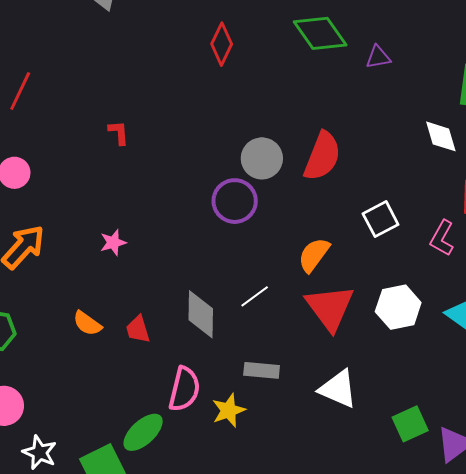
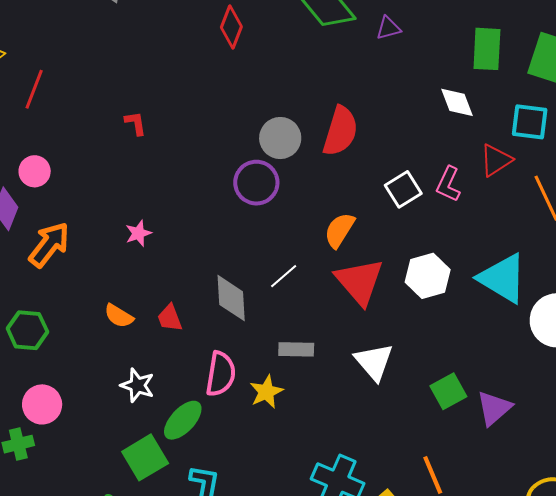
pink L-shape: (442, 238) -> (448, 184), moved
white triangle: (338, 389) -> (374, 362), turned 30
white star: (40, 452) -> (137, 385), moved

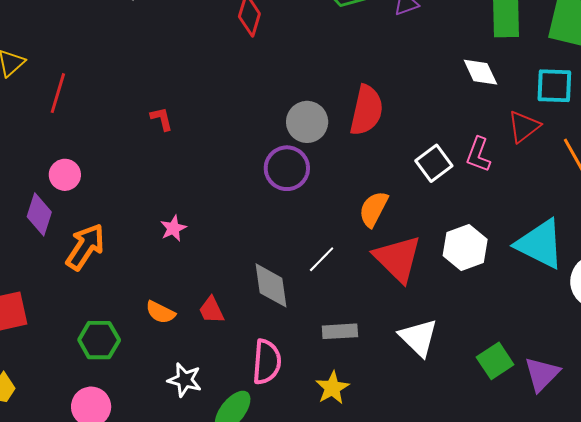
green hexagon: (27, 330) -> (99, 340), moved
yellow star: (266, 392) -> (332, 388), moved

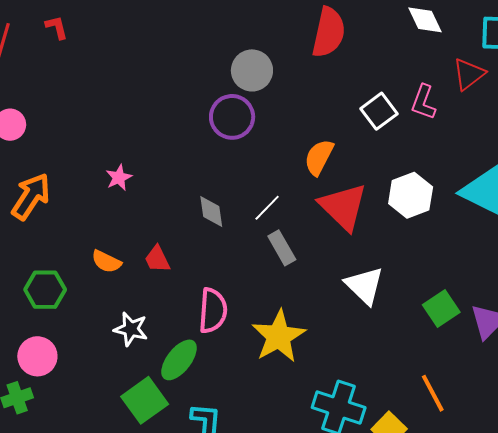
red semicircle: (366, 110) -> (329, 32), moved
red L-shape: (162, 119) -> (57, 27), moved
gray diamond: (271, 285) -> (211, 211), moved, size x0.7
gray rectangle: (340, 331) -> (282, 248), moved, turned 64
yellow star: (332, 388) -> (279, 336), size x1.6

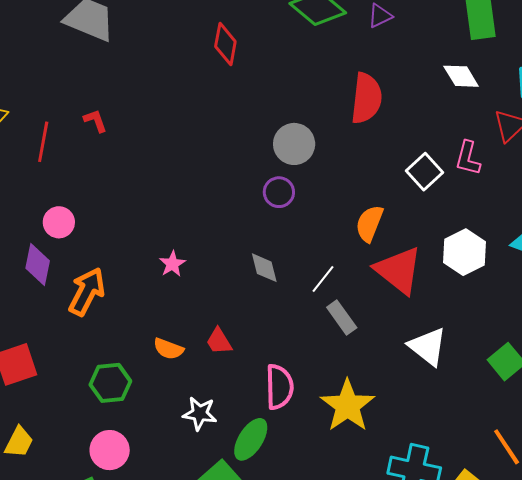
purple circle: (232, 117) -> (279, 192), size x0.7
gray diamond: (211, 211) -> (264, 268), moved

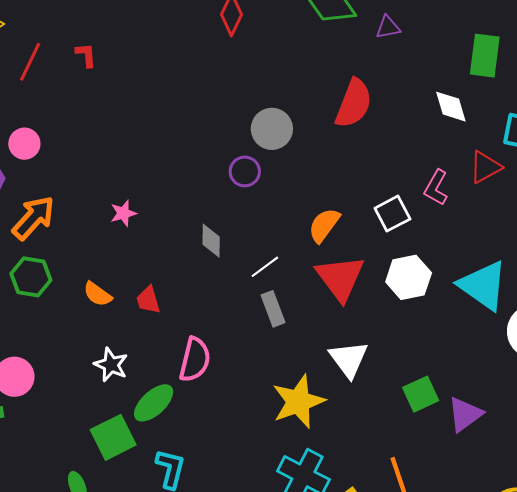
white square: (425, 172) -> (392, 214), moved
green hexagon: (110, 383) -> (31, 277), moved
yellow star: (347, 406) -> (298, 402), moved

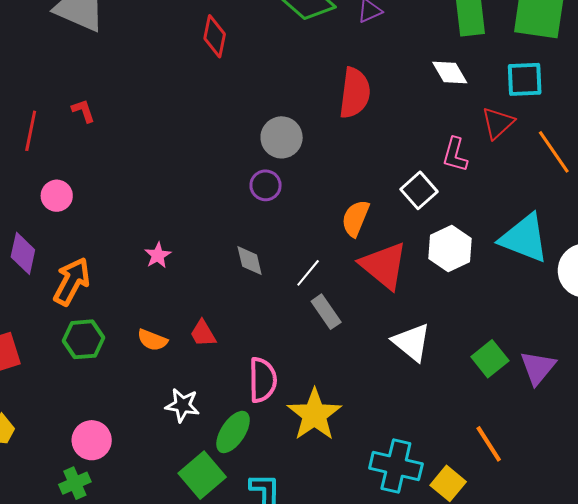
pink circle: (24, 144) -> (57, 196), moved
yellow star: (298, 402) -> (314, 415), moved

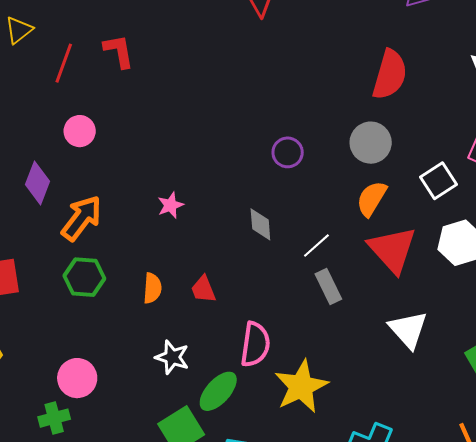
red L-shape: (83, 111) -> (119, 51), size x1.4
gray circle: (282, 137) -> (371, 143), moved
orange semicircle: (152, 340) -> (152, 288), turned -116

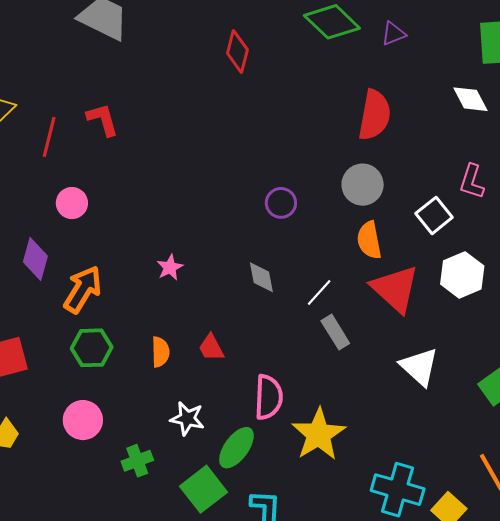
orange semicircle: (372, 199) -> (369, 240), turned -36
pink circle: (77, 378) -> (83, 420), moved
green cross: (54, 418) -> (137, 461), moved

